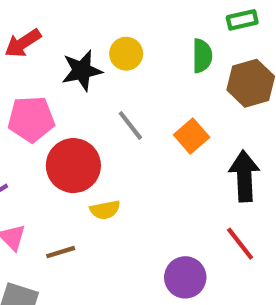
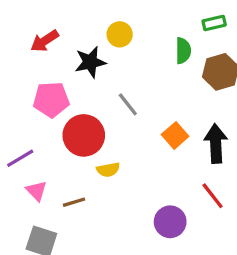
yellow circle: (126, 54) -> (120, 34), moved
orange square: (192, 136) -> (175, 135), moved

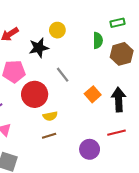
red line: (213, 196) -> (116, 133), turned -66
brown line: (74, 202) -> (49, 136), moved

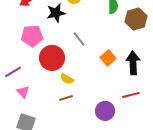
yellow semicircle: (50, 116) -> (67, 79), turned 40

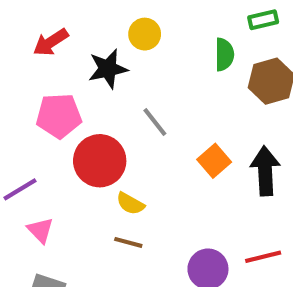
red line: (131, 95) -> (263, 257), moved
brown line: (66, 98) -> (128, 242), turned 32

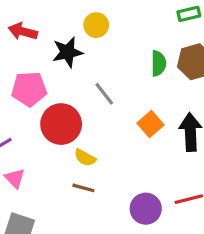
red arrow: (51, 42) -> (23, 31), turned 48
green semicircle: (224, 54) -> (158, 63), moved

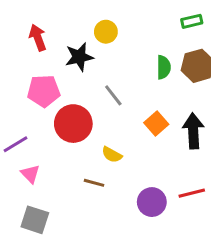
red arrow: (23, 31) -> (38, 38), turned 55
yellow semicircle: (85, 158) -> (112, 155), moved

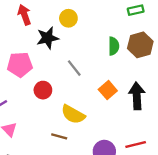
red arrow: (38, 38) -> (24, 15), moved
red circle: (73, 124) -> (43, 90), size x0.6
yellow semicircle: (112, 155) -> (73, 114), size x1.5

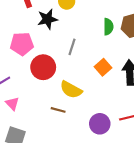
gray line: (74, 68) -> (72, 47), turned 56
red circle: (43, 90) -> (43, 67), size x1.5

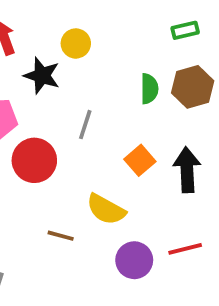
black star: (47, 19) -> (42, 76), turned 30
yellow semicircle: (71, 90) -> (106, 209), moved

